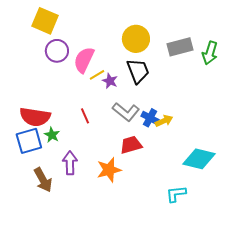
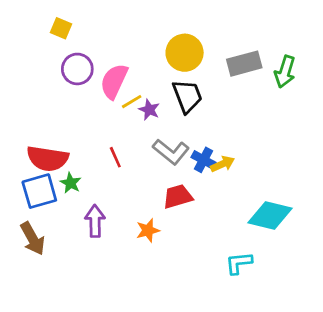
yellow square: (45, 21) -> (61, 28), size x0.6
orange star: (109, 170) -> (148, 230), size x0.7
brown arrow: (43, 180) -> (33, 239), moved

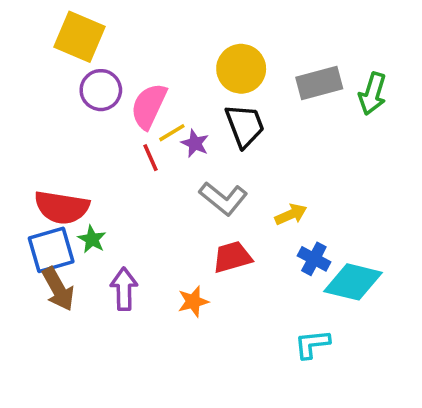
yellow square: (61, 28) -> (80, 37), size x1.8
red line: (115, 157) -> (151, 158), moved
blue cross: (204, 160) -> (314, 259), moved
brown arrow: (33, 239) -> (58, 289), moved

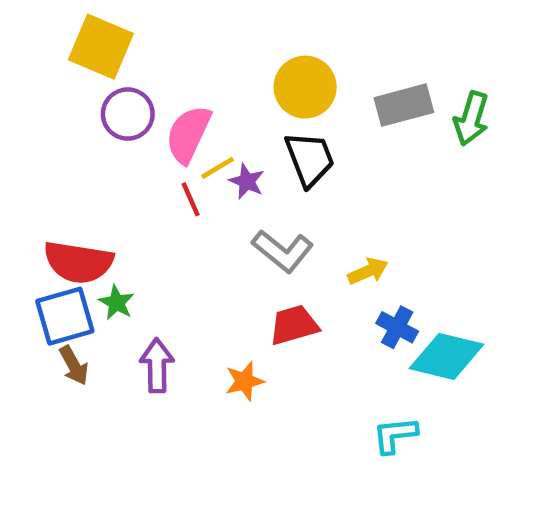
brown arrow: (58, 289) -> (74, 365), size x0.7

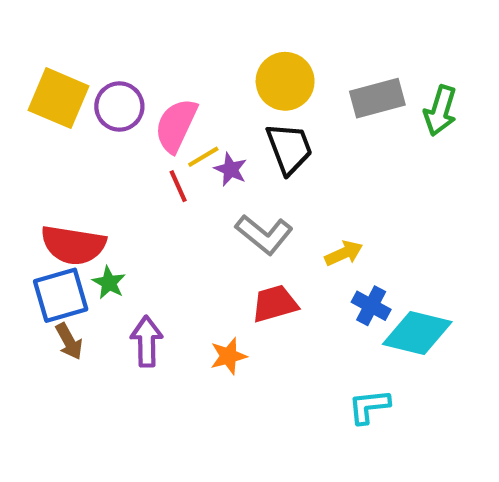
yellow square: (101, 47) -> (59, 98), moved

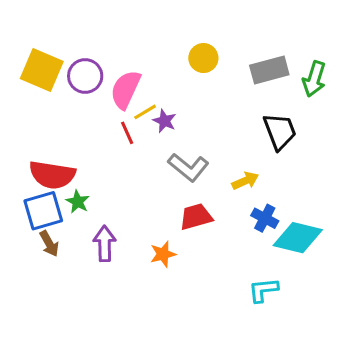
yellow circle: (285, 81) -> (203, 58), size x0.7
black trapezoid: (289, 148) -> (280, 131), moved

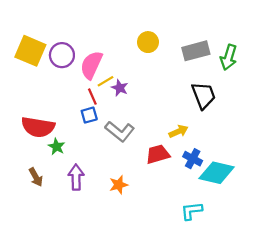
gray L-shape: (188, 167) -> (120, 131), moved
blue square: (43, 211) -> (89, 115), moved, size x0.6
red trapezoid: (196, 217) -> (158, 154), moved

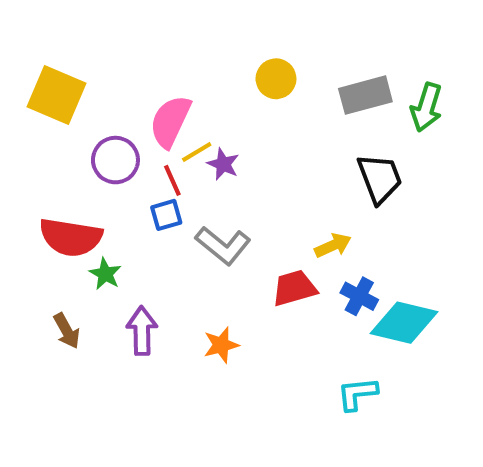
purple circle: (62, 55) -> (115, 160), moved

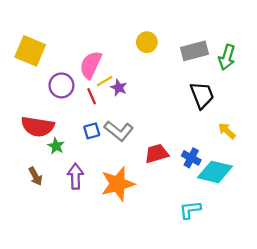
blue square: (166, 215) -> (92, 131), moved
yellow arrow: (333, 245) -> (227, 131), moved, turned -114
orange star: (221, 345) -> (118, 184), size x1.8

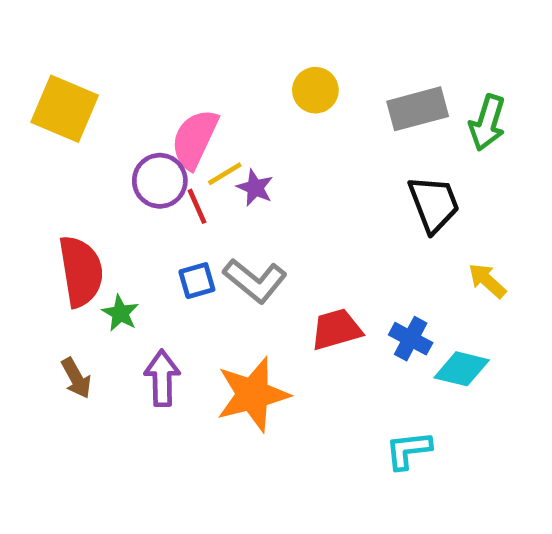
purple circle: (61, 85) -> (160, 181), moved
red semicircle: (38, 127) -> (81, 271), turned -108
cyan diamond: (215, 172) -> (462, 369), size x0.7

